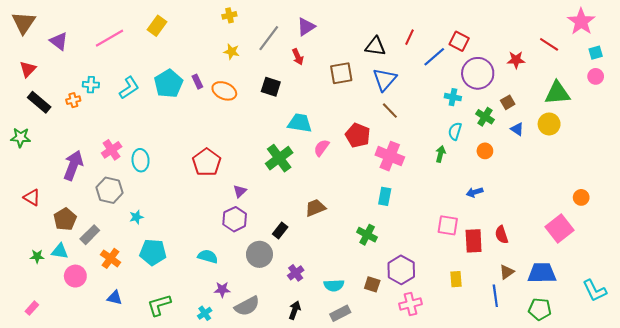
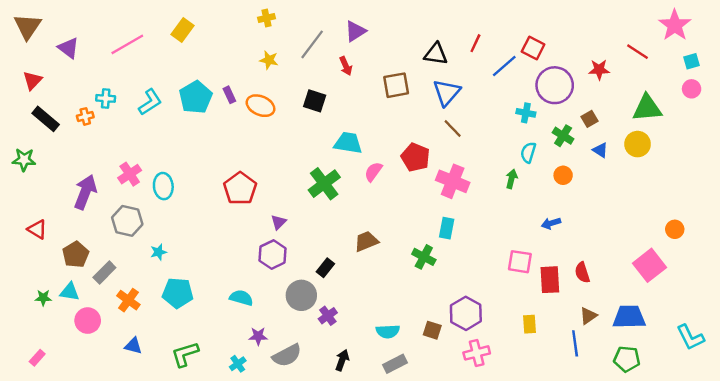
green cross: (367, 235) -> (424, 257), moved
purple cross: (296, 273) -> (328, 316), moved

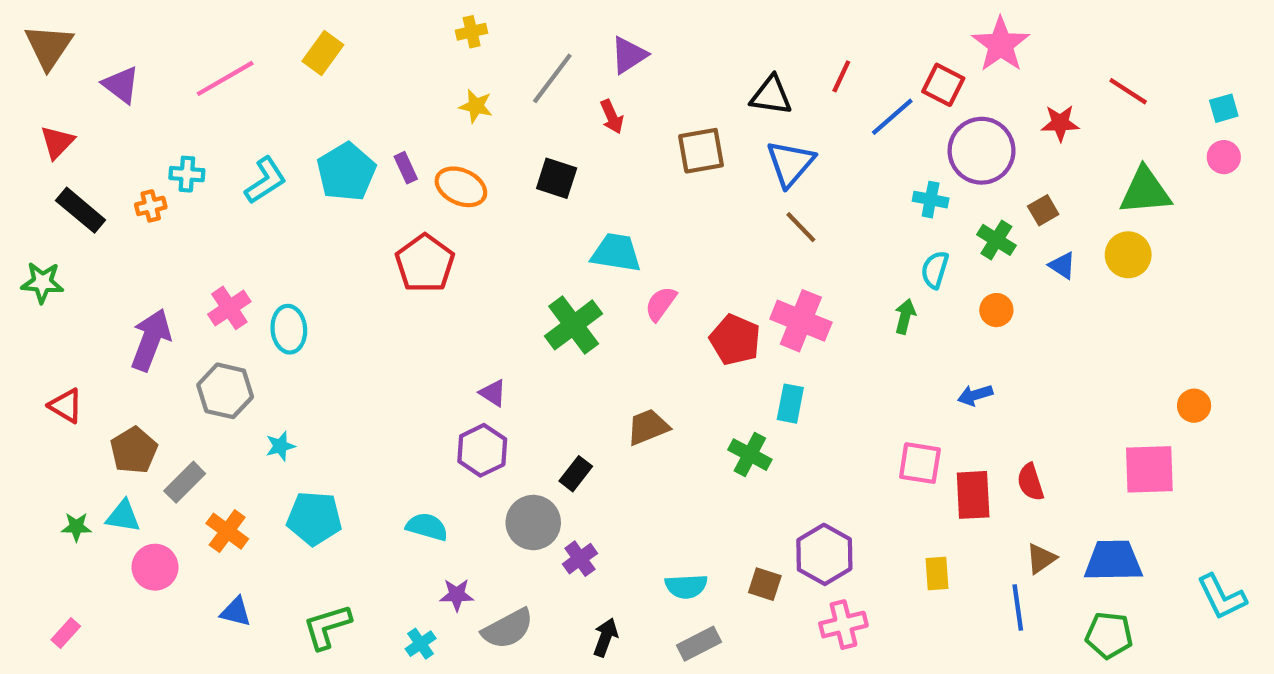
pink star: (675, 25) -> (1001, 44), moved
red pentagon: (415, 157) -> (735, 340), moved
red pentagon: (240, 188) -> (425, 263), moved
purple triangle: (279, 222) -> (493, 393), turned -42
pink square: (650, 265) -> (1149, 469), turned 36

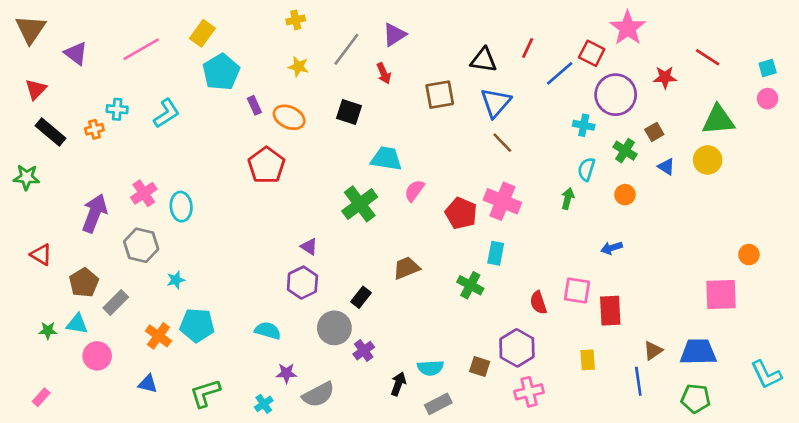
cyan pentagon: (346, 172) -> (221, 72), moved
red semicircle: (1030, 482) -> (538, 303), moved
orange cross: (227, 531) -> (158, 336), moved
black arrow: (605, 637) -> (398, 384), moved

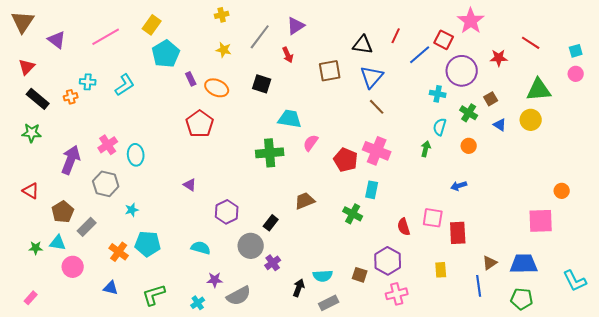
green star: (26, 177) -> (32, 133), moved
green cross: (360, 204) -> (270, 153), turned 32
purple triangle: (309, 247) -> (190, 185), moved

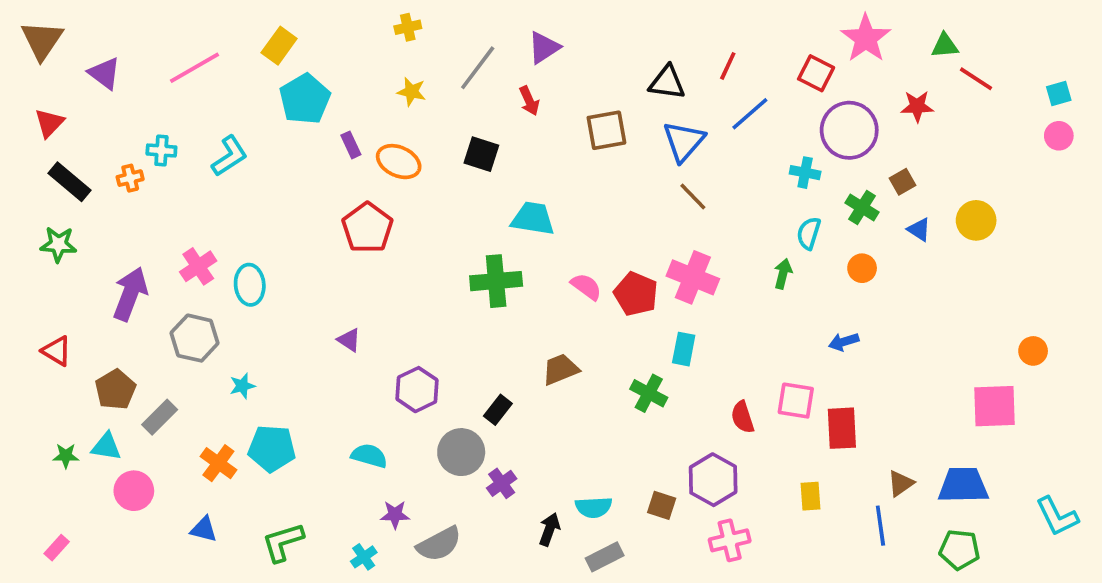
blue line: (420, 55) -> (750, 114), moved
green triangle: (539, 90) -> (945, 46), moved, size x0.6
pink semicircle: (311, 143) -> (586, 287), moved, turned 90

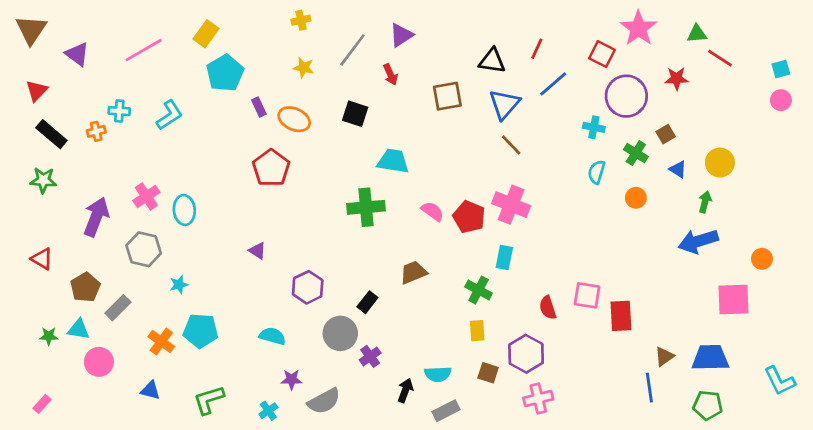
green arrow: (783, 274) -> (705, 202), moved
blue arrow: (844, 342) -> (698, 241), moved, size x1.8
yellow rectangle: (811, 496) -> (477, 331), moved

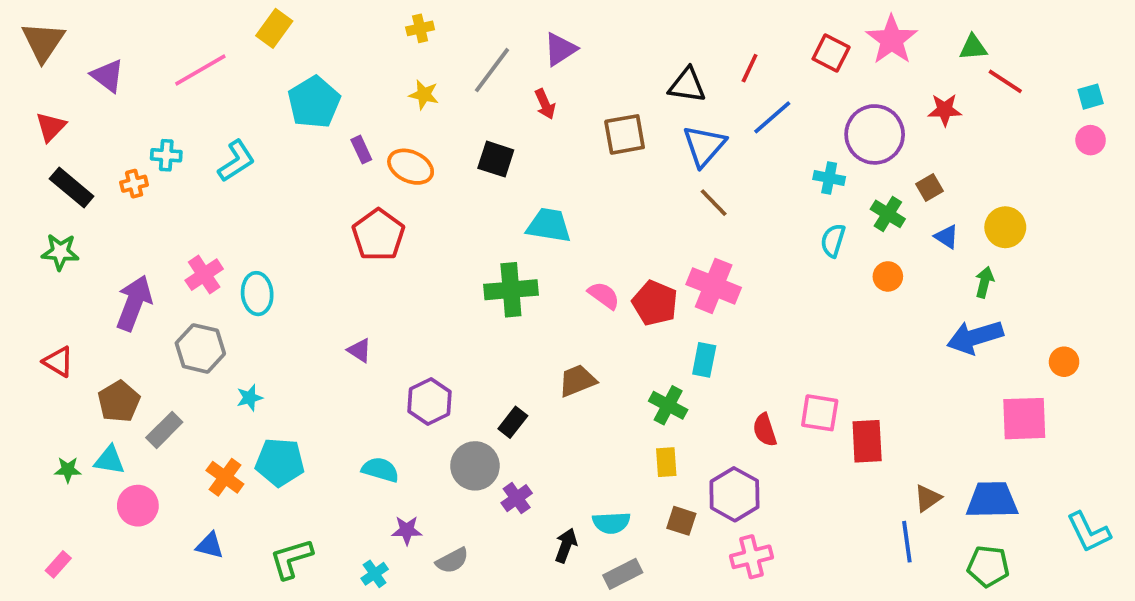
yellow rectangle: (206, 34) -> (274, 28), moved
red square: (602, 54) -> (831, 53), moved
gray semicircle: (324, 401) -> (452, 561), size x0.7

